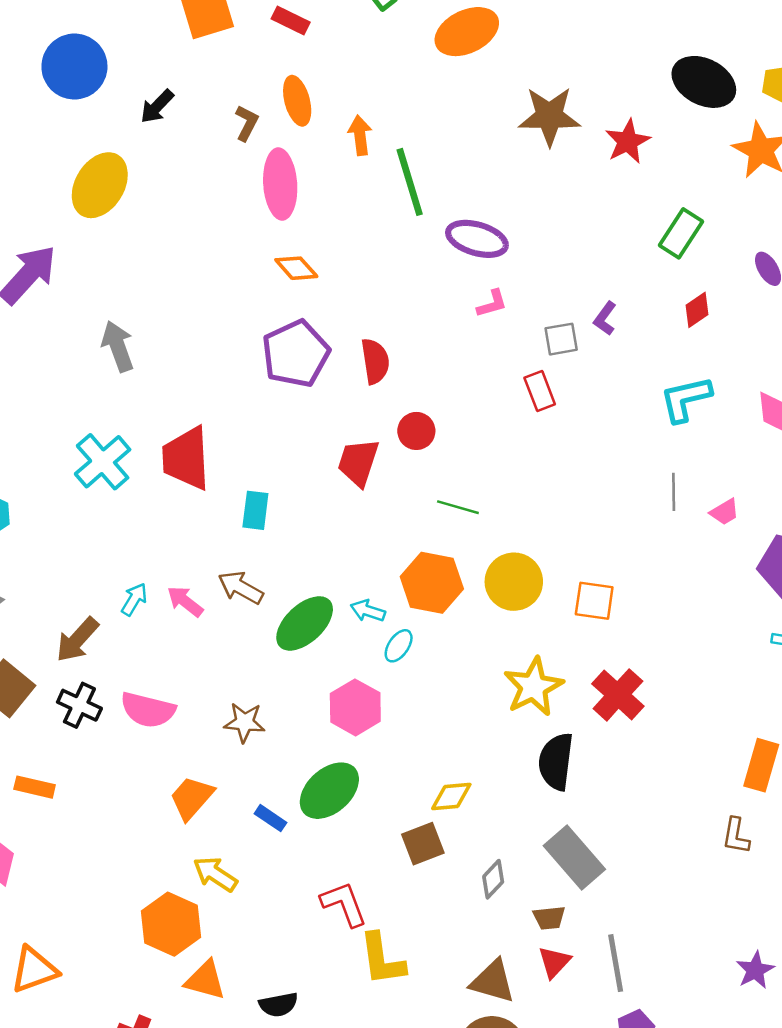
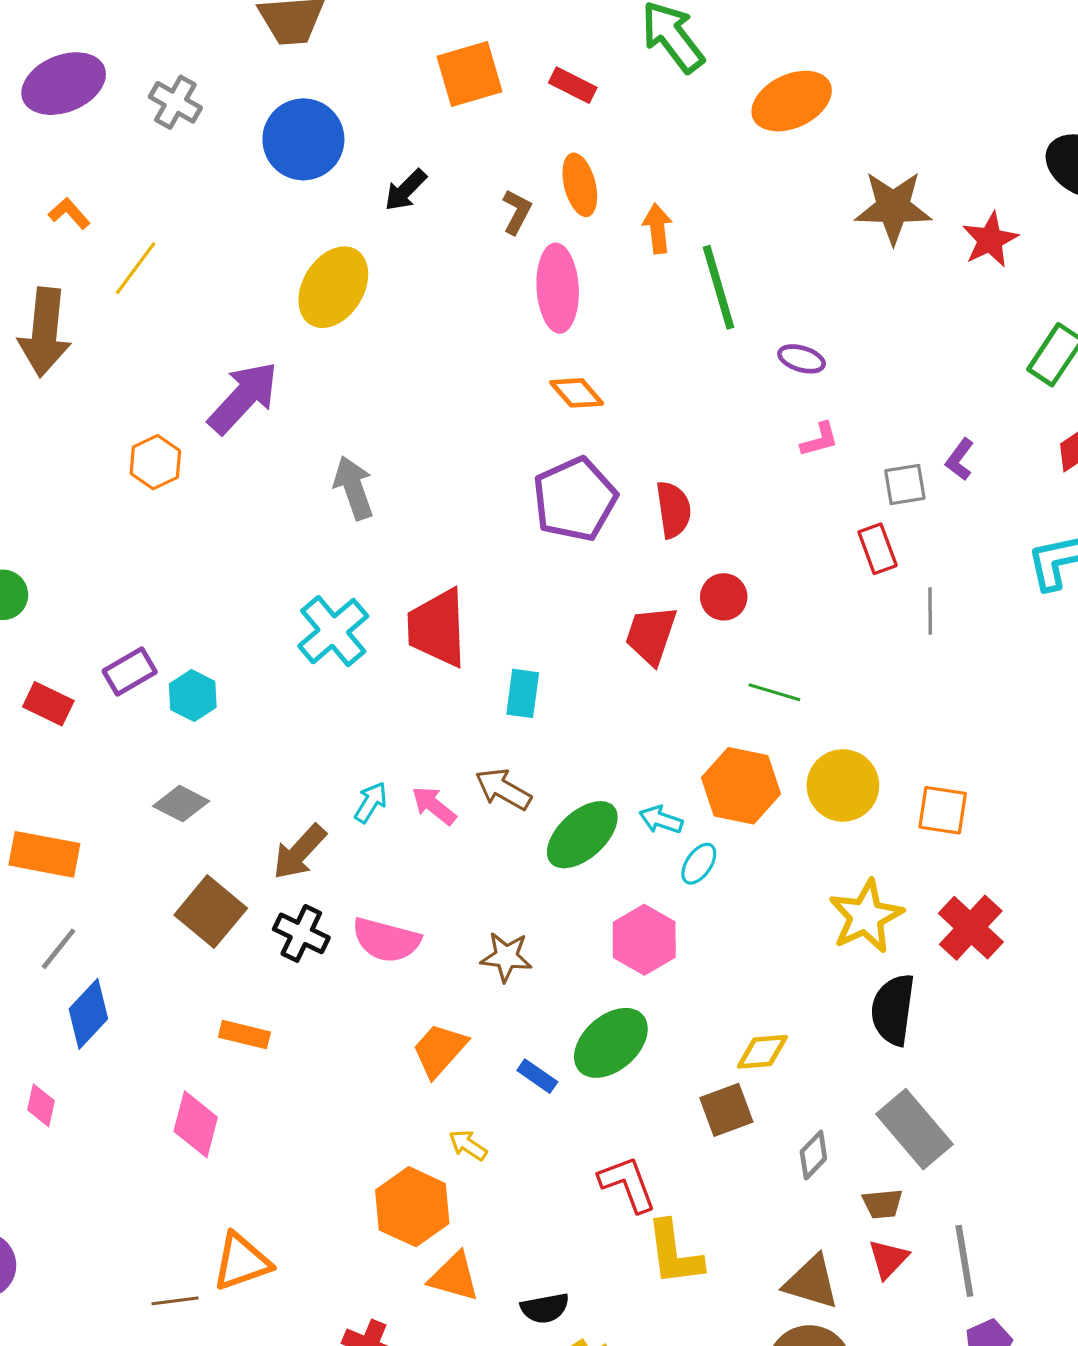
purple ellipse: (477, 239) -> (802, 359), size x0.6
gray line: (674, 492) -> (930, 611), moved
yellow arrow: (215, 874) -> (468, 1145), size x0.7

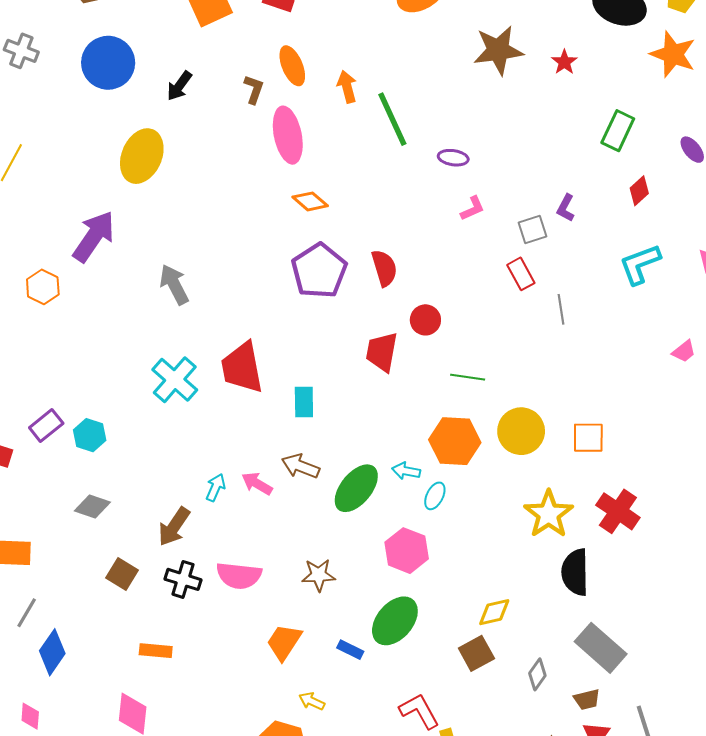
red star: (990, 240) -> (564, 62), size x0.7
brown square: (211, 912) -> (122, 574), size x0.7

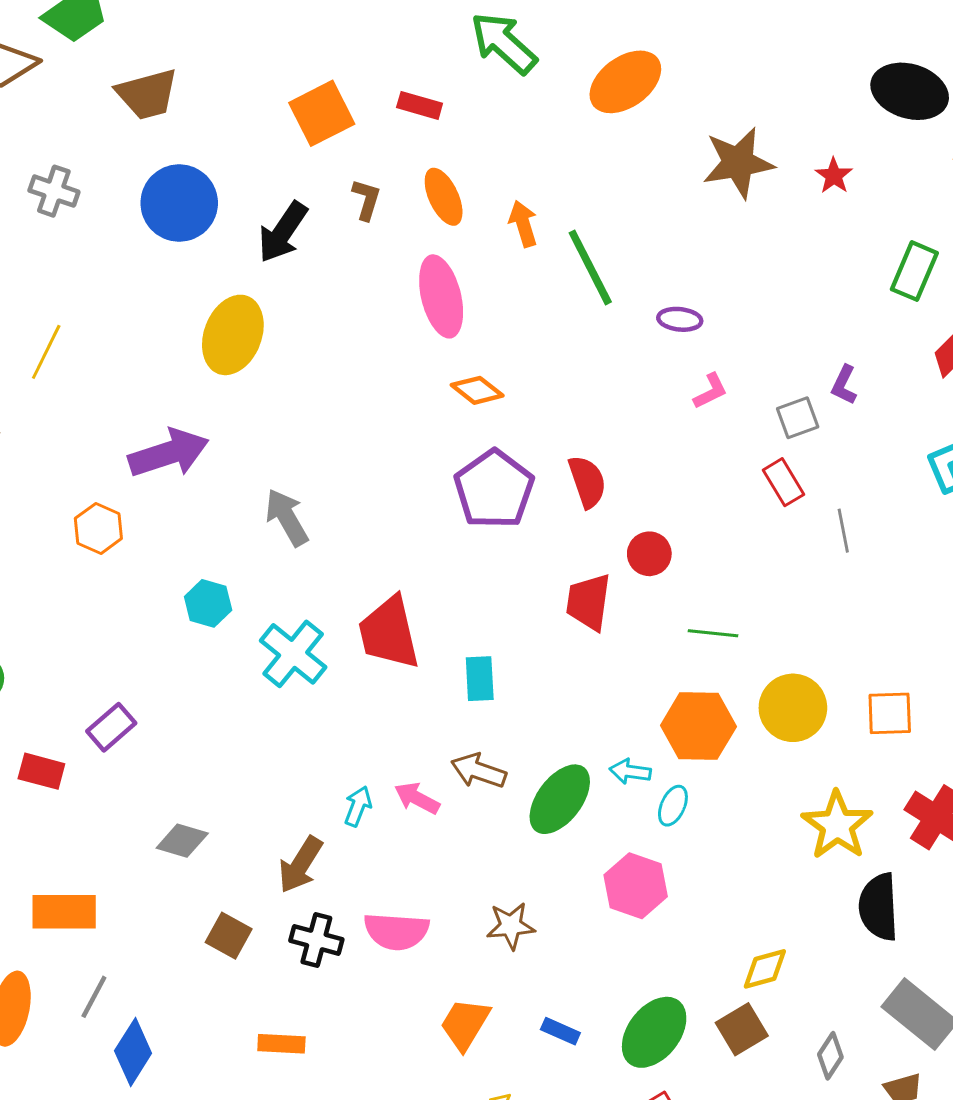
black arrow: (179, 86) -> (283, 232), size x1.4
brown L-shape: (254, 89) -> (366, 199), moved
purple arrow: (94, 236) -> (169, 453), turned 40
cyan hexagon: (90, 435) -> (208, 603), moved
green ellipse: (395, 621) -> (654, 1032), moved

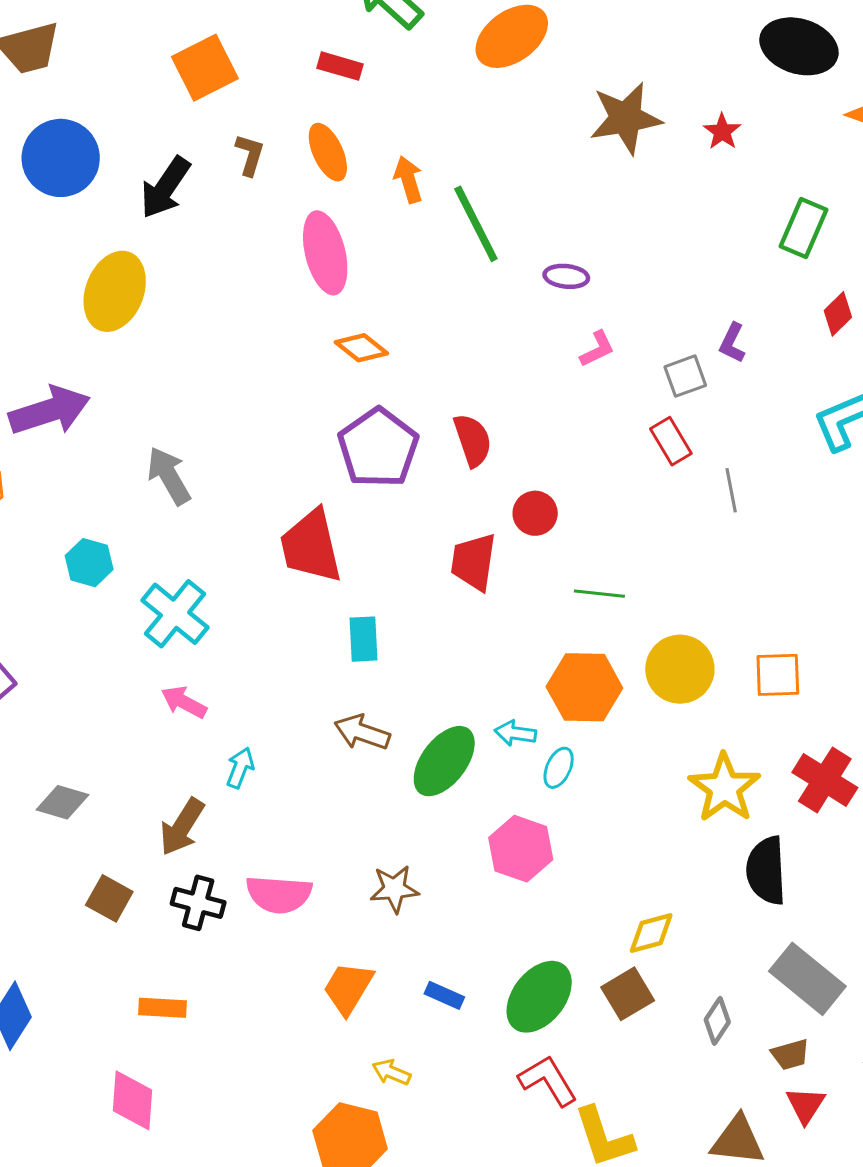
red rectangle: (420, 105) -> (340, 66), moved
red trapezoid: (389, 633) -> (311, 546), moved
pink arrow: (417, 798) -> (184, 702), moved

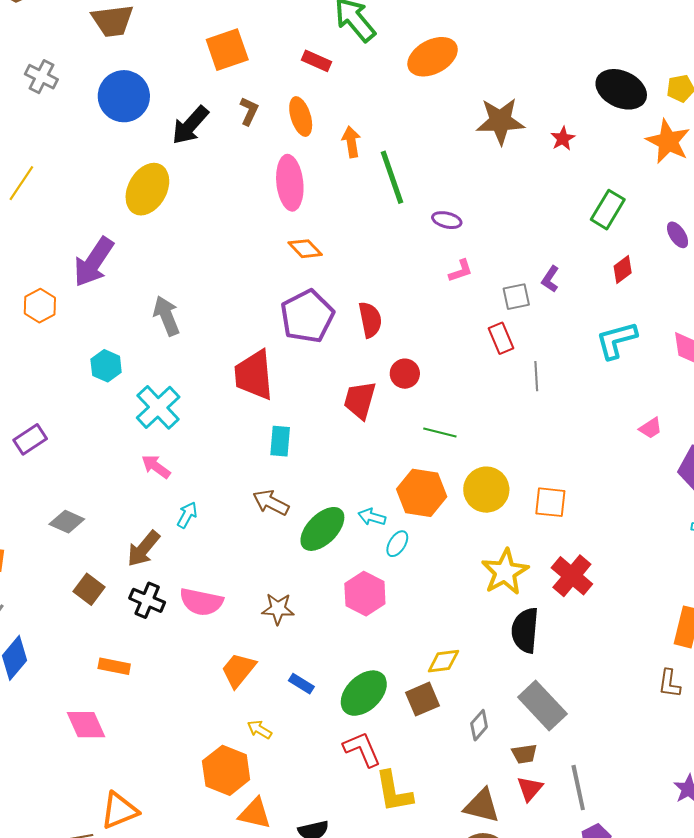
purple arrow: (50, 411) -> (94, 262), turned 134
pink diamond: (132, 1100) -> (86, 725), turned -36

